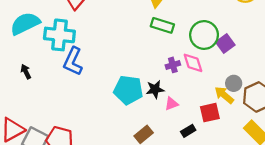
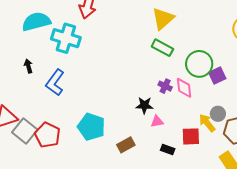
blue L-shape: (73, 61) -> (55, 82), moved
purple cross: (173, 65) -> (165, 86), turned 32
cyan pentagon: (128, 90) -> (91, 127), moved
black rectangle: (188, 131) -> (168, 150), turned 40

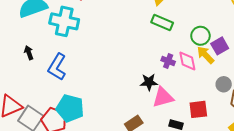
green circle: (199, 64) -> (200, 36), size x0.7
pink triangle: (157, 121) -> (163, 97), size x1.6
yellow arrow: (207, 123) -> (205, 55), moved
cyan pentagon: (91, 127) -> (70, 108), moved

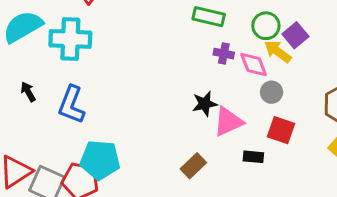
purple cross: (168, 61) -> (224, 54), moved
gray circle: (224, 84) -> (272, 92), moved
red square: (198, 109) -> (281, 130), turned 36

